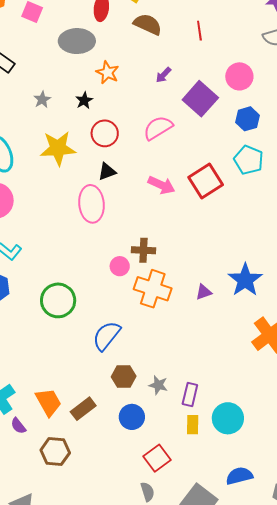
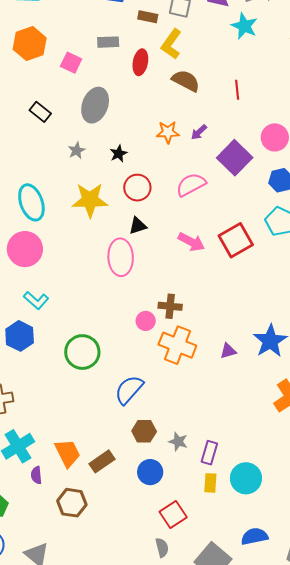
gray ellipse: (77, 41) -> (95, 105), moved, turned -72
orange star: (107, 72) -> (168, 132), moved, turned -30
purple semicircle: (18, 426) -> (36, 475), turned 30

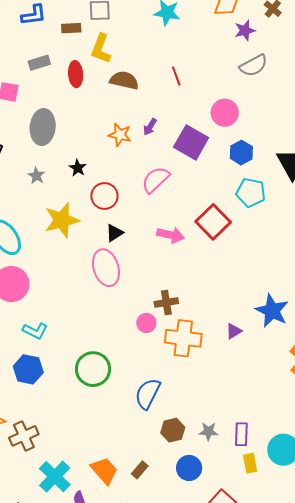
orange star: (168, 132) -> (120, 135), turned 30
brown rectangle: (102, 461) -> (140, 470), size x0.7

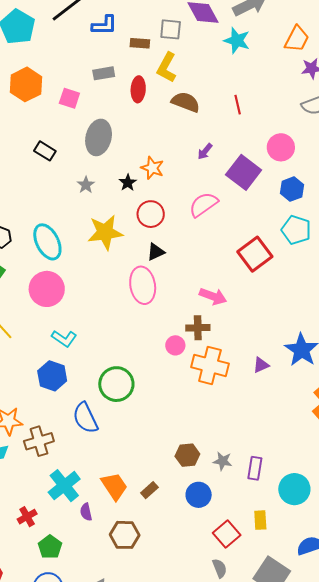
orange star: (120, 135) -> (152, 168), moved
pink arrow: (171, 235) -> (213, 296), moved
blue semicircle: (148, 394) -> (85, 418), moved, turned -60
yellow rectangle: (250, 463) -> (260, 520), moved

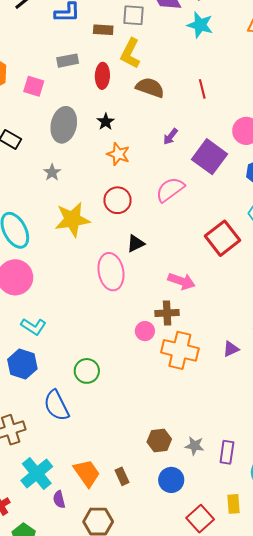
black star: (128, 183) -> (106, 122), moved
black triangle: (156, 252) -> (136, 243), moved
green circle: (116, 384) -> (87, 371), size x0.7
brown rectangle: (149, 490) -> (122, 476), turned -72

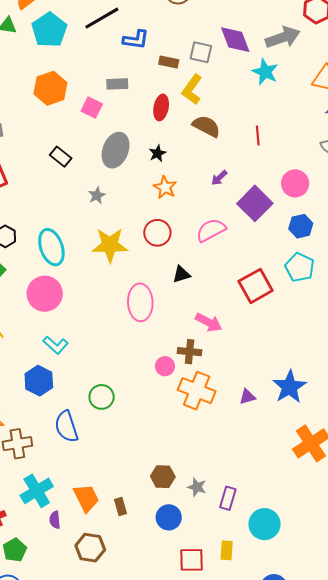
gray rectangle: (68, 61) -> (117, 84), moved
black triangle: (136, 243) -> (181, 274), moved
red square: (200, 519) -> (192, 560), turned 32

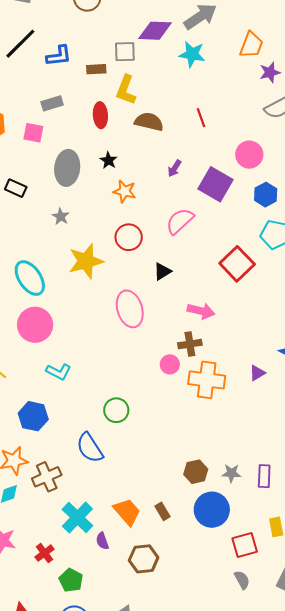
purple diamond: (235, 40) -> (155, 31), turned -52
blue hexagon: (39, 381) -> (33, 416), moved
blue circle: (169, 517) -> (212, 510), size x1.4

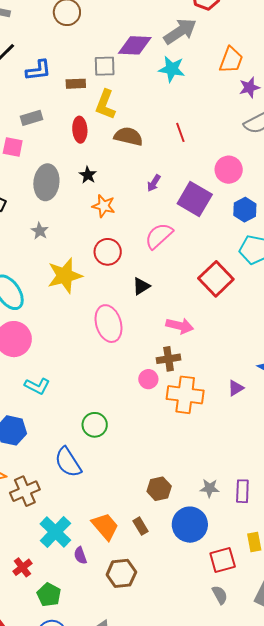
brown hexagon: (196, 472) -> (159, 489), moved

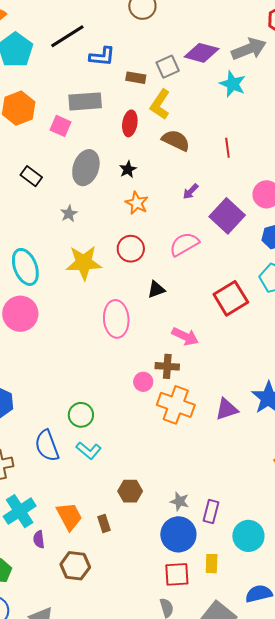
gray square: (105, 66) -> (168, 67), turned -35
gray rectangle: (31, 118) -> (85, 101), size x1.5
cyan L-shape: (37, 386) -> (89, 450), moved
purple triangle: (236, 388) -> (227, 409), size x1.4
blue circle: (190, 525) -> (178, 534), moved

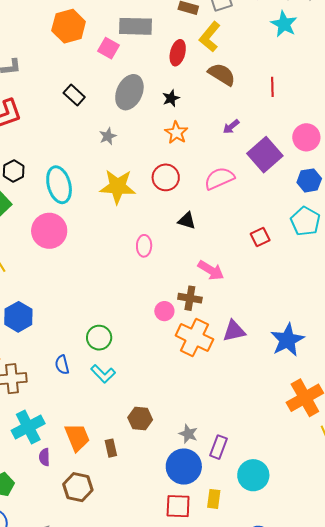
black triangle: (156, 289) -> (187, 221), turned 30
red square: (231, 298) -> (260, 237), size x0.6
pink ellipse: (116, 319) -> (144, 246), size x0.6
purple triangle: (227, 409) -> (234, 331), moved
blue semicircle: (47, 446) -> (62, 365), size x0.6

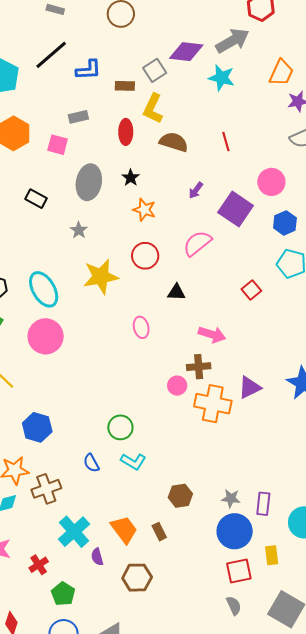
gray rectangle: (136, 26) -> (78, 117), size x0.6

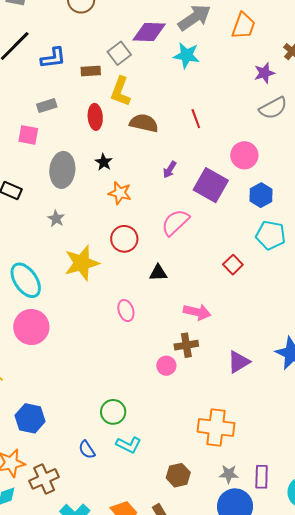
orange trapezoid: (281, 73) -> (243, 26), moved
orange cross: (213, 404) -> (216, 427), moved

